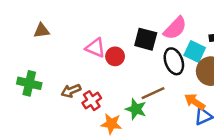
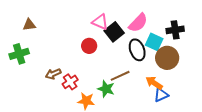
black square: (146, 39) -> (114, 32), turned 36
pink triangle: (95, 48) -> (100, 22), moved
green cross: (29, 83) -> (19, 54), moved, turned -30

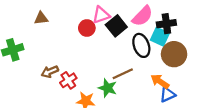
pink triangle: (100, 22) -> (101, 15), turned -42
brown triangle: (29, 25) -> (41, 18), moved
black cross: (175, 30) -> (166, 24), moved
red circle: (89, 46) -> (87, 28), moved

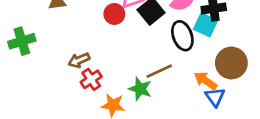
brown circle: (174, 54) -> (231, 63), moved
brown arrow: (50, 72) -> (79, 60), moved
blue triangle: (167, 94) -> (215, 97), turned -42

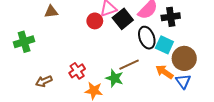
cyan square: (206, 25) -> (164, 45), moved
brown arrow: (79, 60) -> (44, 81), moved
blue triangle: (215, 97) -> (183, 81), moved

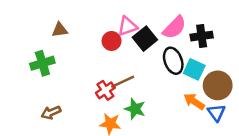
green cross: (24, 42) -> (42, 63), moved
brown line: (129, 65) -> (123, 82), moved
red cross: (77, 71) -> (105, 90), moved

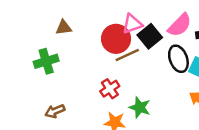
red circle: (112, 41) -> (116, 39), size x1.5
brown line: (123, 82) -> (127, 55), moved

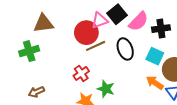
brown triangle: (64, 28) -> (43, 23), size x1.5
black square: (150, 36) -> (117, 14), moved
black ellipse: (178, 59) -> (125, 49), moved

